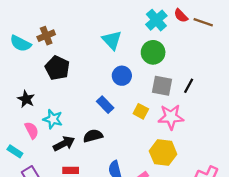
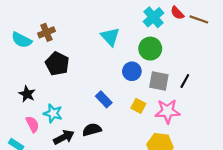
blue circle: (122, 76) -> (132, 71), moved

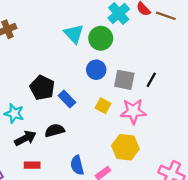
green circle: (150, 49) -> (101, 38), moved
black pentagon: (57, 64) -> (42, 88), moved

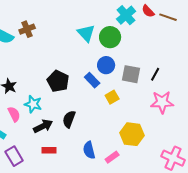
blue rectangle: (67, 99) -> (92, 80), moved
yellow square: (103, 106) -> (112, 97), turned 32
pink star: (133, 111) -> (162, 102), moved
black semicircle: (55, 130) -> (69, 119), turned -54

